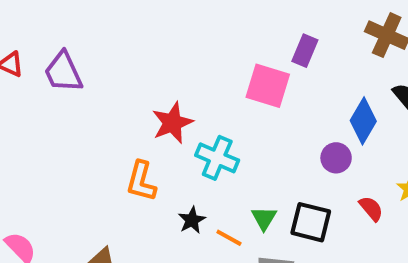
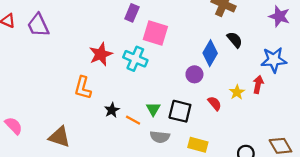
purple rectangle: (305, 51) -> (132, 13), moved
cyan cross: (217, 158) -> (135, 59), moved

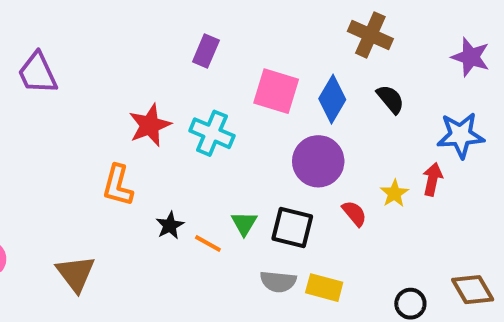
pink square: (155, 33) -> (276, 91), moved
blue diamond: (210, 53) -> (332, 99), moved
purple circle: (194, 74) -> (318, 161), size x1.6
brown triangle: (59, 137) -> (76, 274), turned 35
gray semicircle: (160, 137) -> (278, 282), moved

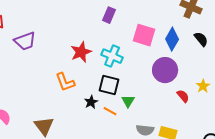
purple trapezoid: (38, 73) -> (25, 41), moved, turned -85
orange L-shape: (118, 185) -> (65, 82), turned -35
black square: (292, 227) -> (109, 85), moved

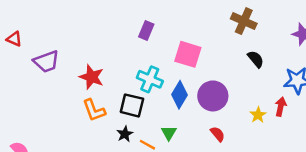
blue diamond: (172, 39) -> (180, 95), moved
red star: (81, 52) -> (92, 77), moved, turned -30
black square: (109, 85) -> (132, 105), moved
red semicircle: (183, 96) -> (218, 134), moved

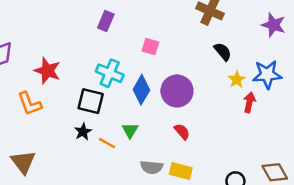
pink square: (188, 54) -> (150, 47), size x0.6
orange L-shape: (94, 110) -> (30, 104), moved
yellow star: (258, 115) -> (237, 80), moved

